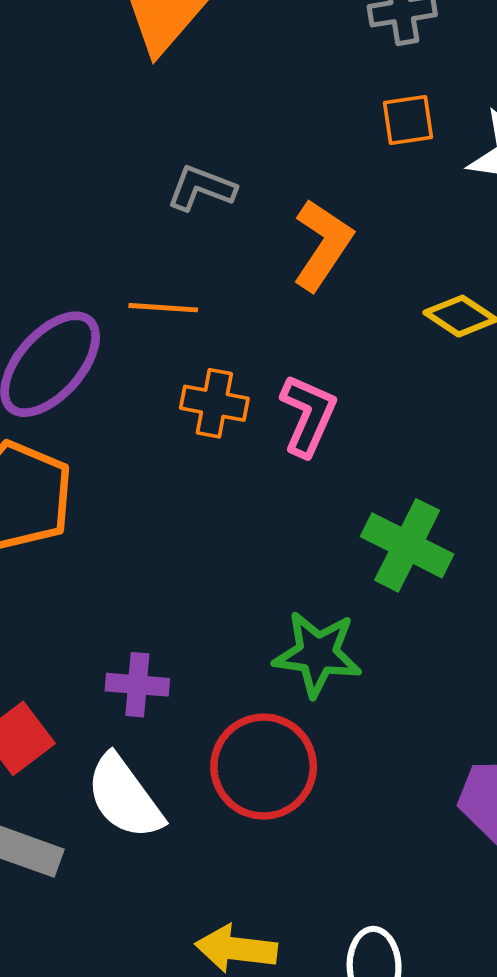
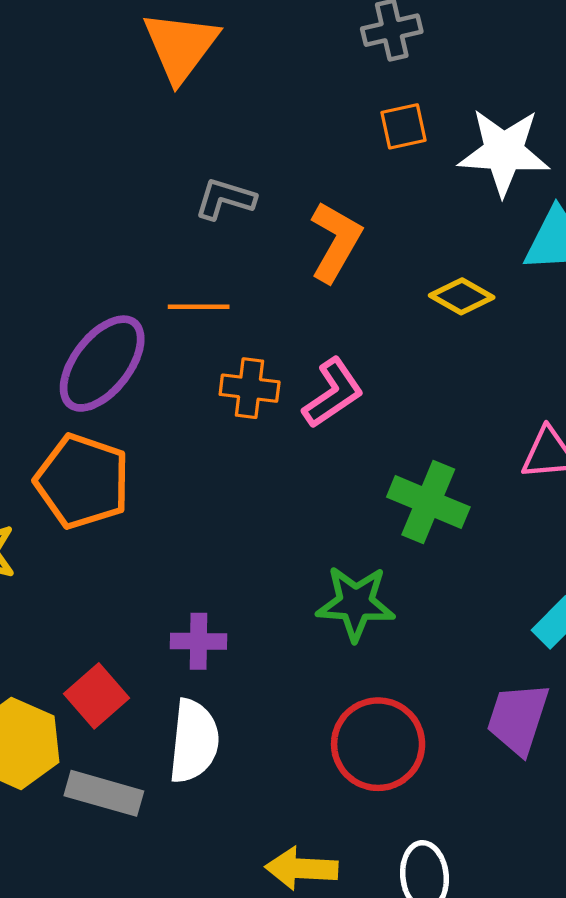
pink L-shape: (308, 415) -> (333, 393), turned 36
red circle: (264, 767) -> (378, 744), moved
white semicircle: (124, 797) -> (194, 741), turned -134

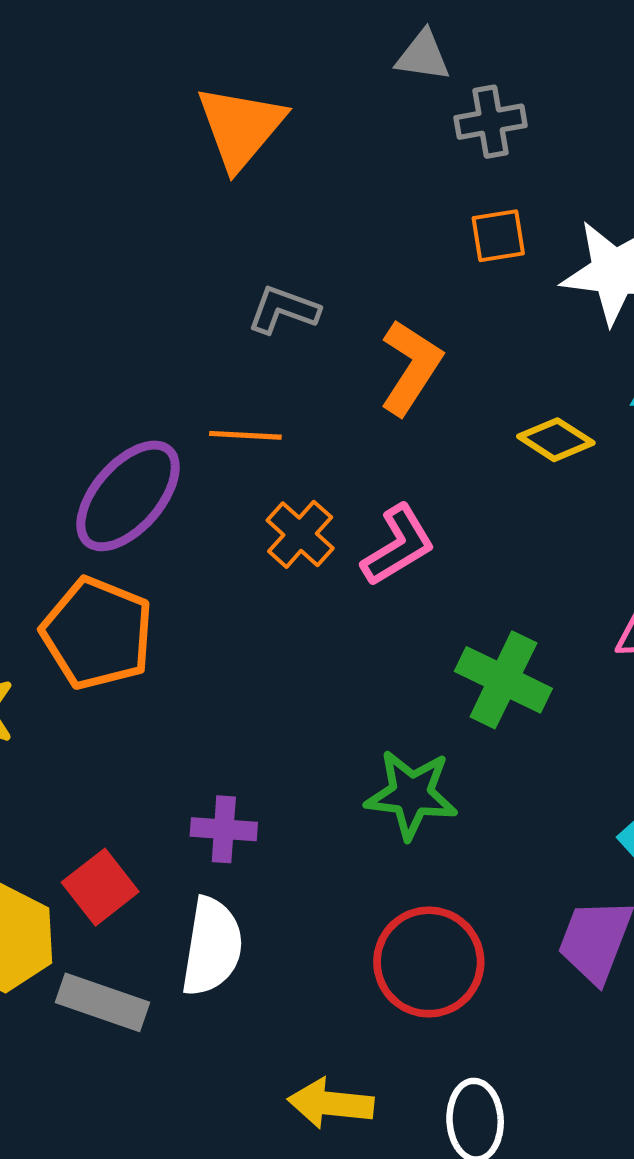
orange cross: (250, 388) -> (300, 534), turned 32

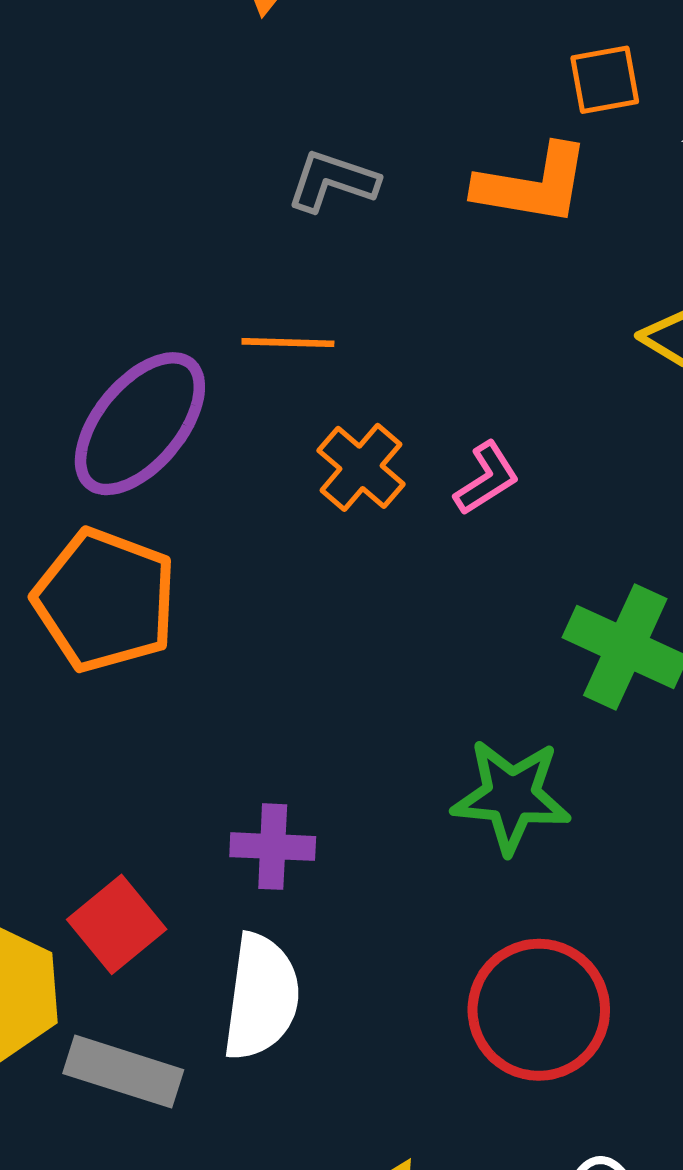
orange L-shape: (411, 367) -> (533, 185), moved, turned 68
pink L-shape: (398, 545) -> (487, 479), size x0.7

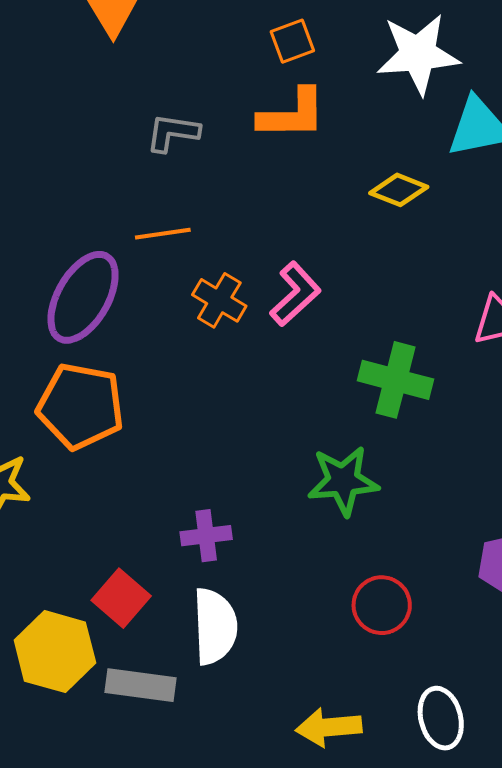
orange square: (605, 80) -> (292, 41), moved
pink L-shape: (487, 479) -> (295, 294), size x1.4
red circle: (539, 1010) -> (382, 605), size x0.7

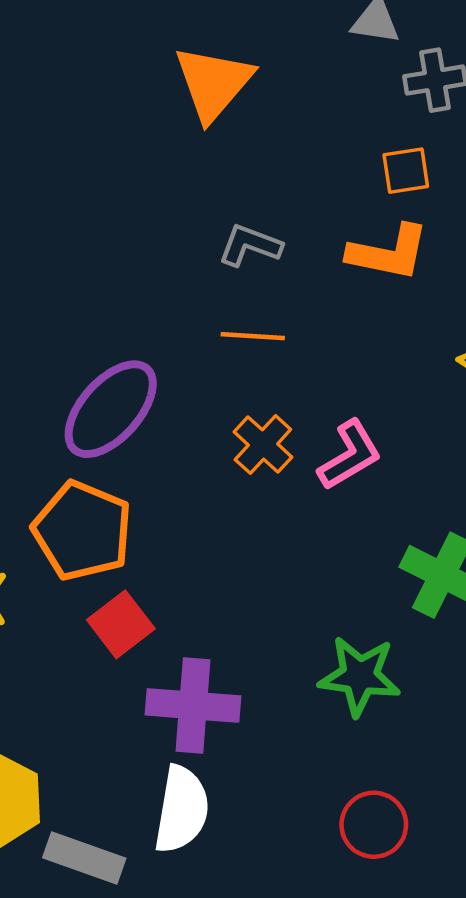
orange line: (163, 234) -> (253, 336), moved
purple cross: (206, 536) -> (193, 705), size x1.6
red square: (121, 598) -> (121, 624), moved

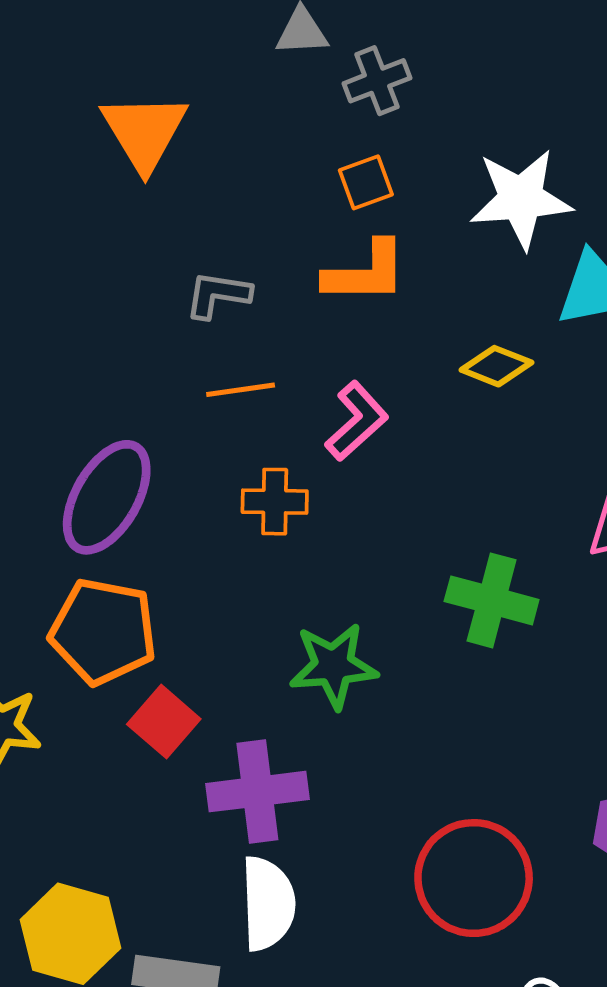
orange cross: (263, 444) -> (275, 502), turned -30
pink L-shape: (350, 455) -> (357, 421), moved
green star: (360, 676) -> (333, 666), moved
red circle: (374, 825) -> (474, 878), size x1.6

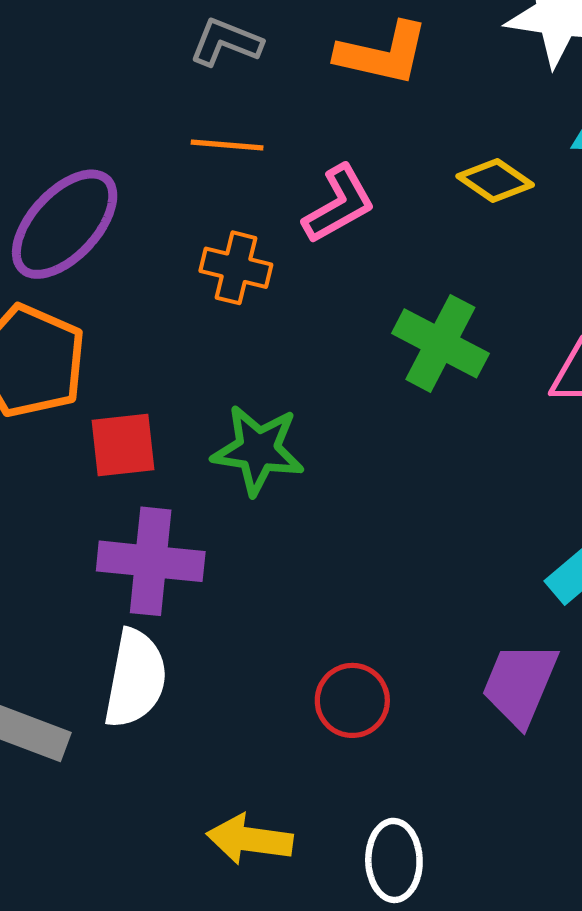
green cross: (492, 600) -> (440, 343), moved
red square: (164, 722) -> (123, 445), moved, turned 30
red circle: (474, 878) -> (352, 700), size x0.6

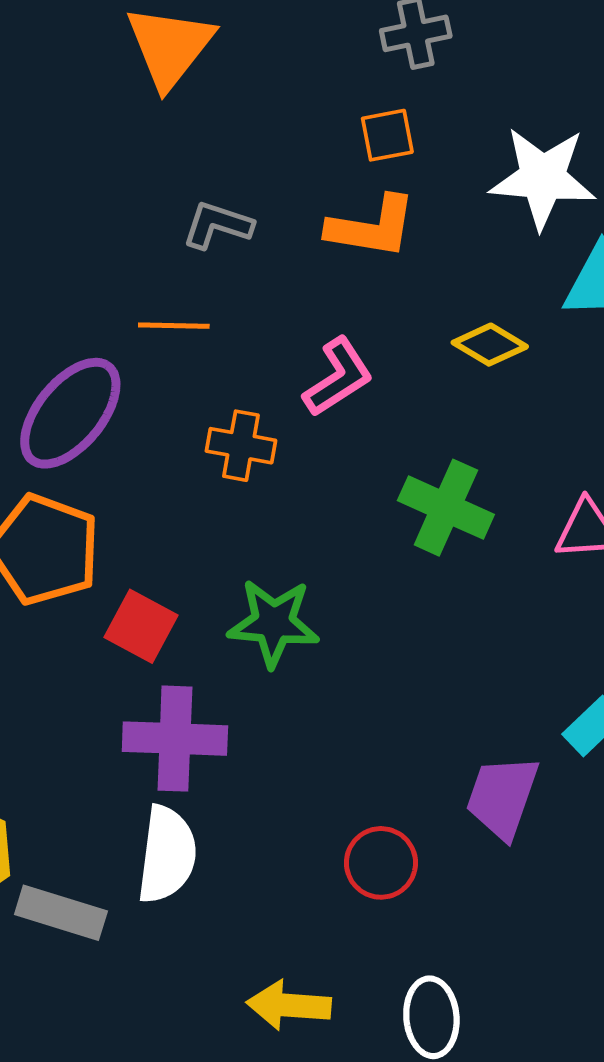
orange line: (227, 145) -> (174, 326), moved
red square: (123, 445) -> (141, 626), turned 38
purple trapezoid: (520, 684) -> (502, 797), moved

